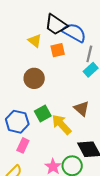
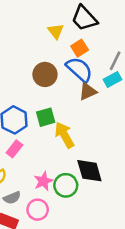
blue semicircle: (74, 33) -> (79, 69), moved
orange square: (58, 50) -> (80, 48), turned -32
brown triangle: (82, 109) -> (88, 91), moved, turned 42

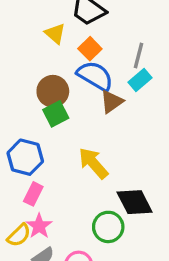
green square: (46, 117) -> (56, 114), moved
pink star: (43, 181) -> (39, 226), moved

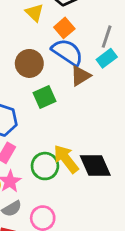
green square: (56, 114) -> (45, 97), moved
yellow arrow: (93, 163) -> (66, 159), moved
green circle: (108, 227) -> (45, 166), moved

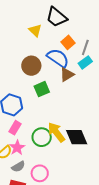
orange square: (64, 28) -> (68, 42), moved

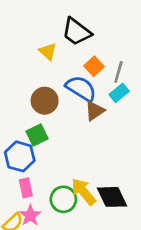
green square: (42, 89) -> (37, 135), moved
pink rectangle: (15, 128) -> (26, 188), turned -40

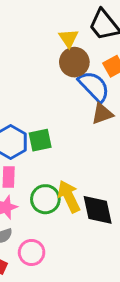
brown circle: (45, 101) -> (74, 62), moved
green square: (37, 135) -> (40, 140), moved

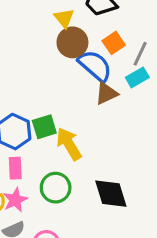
yellow arrow: (69, 196) -> (69, 144), moved

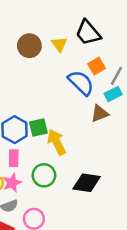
brown circle: (72, 42) -> (29, 46), moved
brown triangle: (106, 93) -> (100, 114), moved
black diamond: (111, 194) -> (87, 183), turned -68

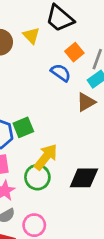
blue semicircle: (81, 83) -> (61, 73), size x0.7
yellow arrow: (57, 142) -> (46, 157), moved, turned 75

